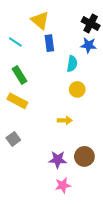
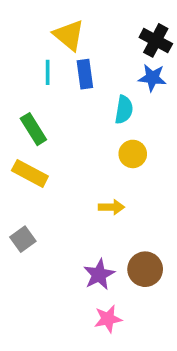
cyan line: (15, 42) -> (48, 72), moved, turned 56
purple star: (58, 160) -> (99, 275), turned -30

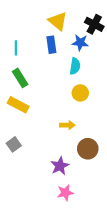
yellow triangle: (69, 35) -> (58, 21), moved
cyan line: (48, 72) -> (16, 48), moved
blue star: (152, 78) -> (80, 43), moved
brown circle: (145, 269) -> (88, 149), moved

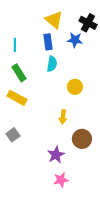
cyan semicircle: (75, 66) -> (52, 64), moved
yellow arrow: (67, 125) -> (63, 117), turned 96

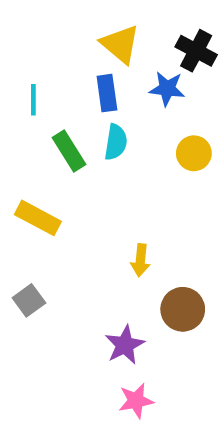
green rectangle: (19, 73) -> (69, 151), moved
yellow circle: (75, 87) -> (194, 153), moved

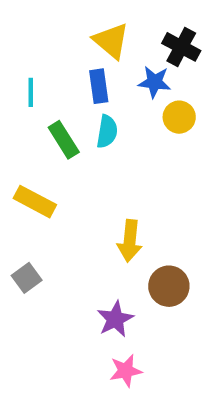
yellow circle: (194, 153) -> (179, 117), moved
yellow arrow: (140, 260) -> (130, 241), size x1.4

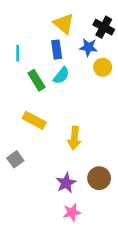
cyan semicircle: (107, 132) -> (61, 76), turned 30
yellow rectangle: (35, 202) -> (34, 120), moved
brown circle: (169, 286) -> (99, 178), moved

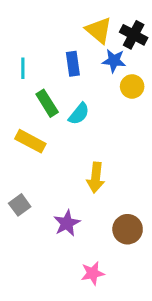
yellow triangle: (64, 24) -> (99, 30), moved
cyan semicircle: (61, 76) -> (79, 114), moved
yellow rectangle: (34, 120) -> (30, 141), moved
purple star: (66, 183) -> (67, 223), moved

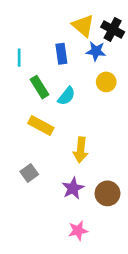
yellow circle: (132, 86) -> (106, 82), moved
yellow rectangle: (30, 141) -> (41, 126), moved
gray square: (20, 205) -> (29, 173), moved
purple star: (67, 223) -> (73, 188), moved

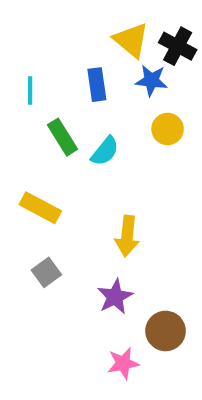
yellow rectangle: (41, 126) -> (40, 208), moved
brown circle: (107, 193) -> (166, 331), moved

